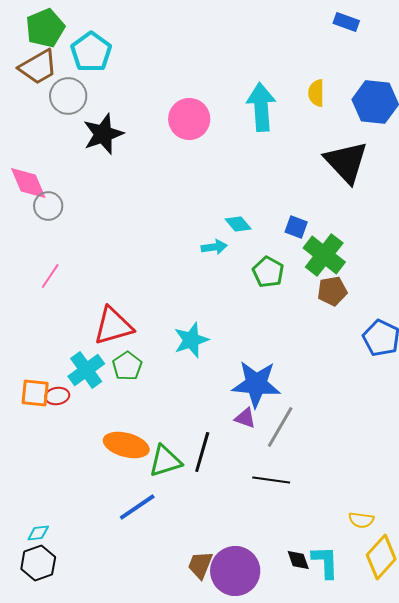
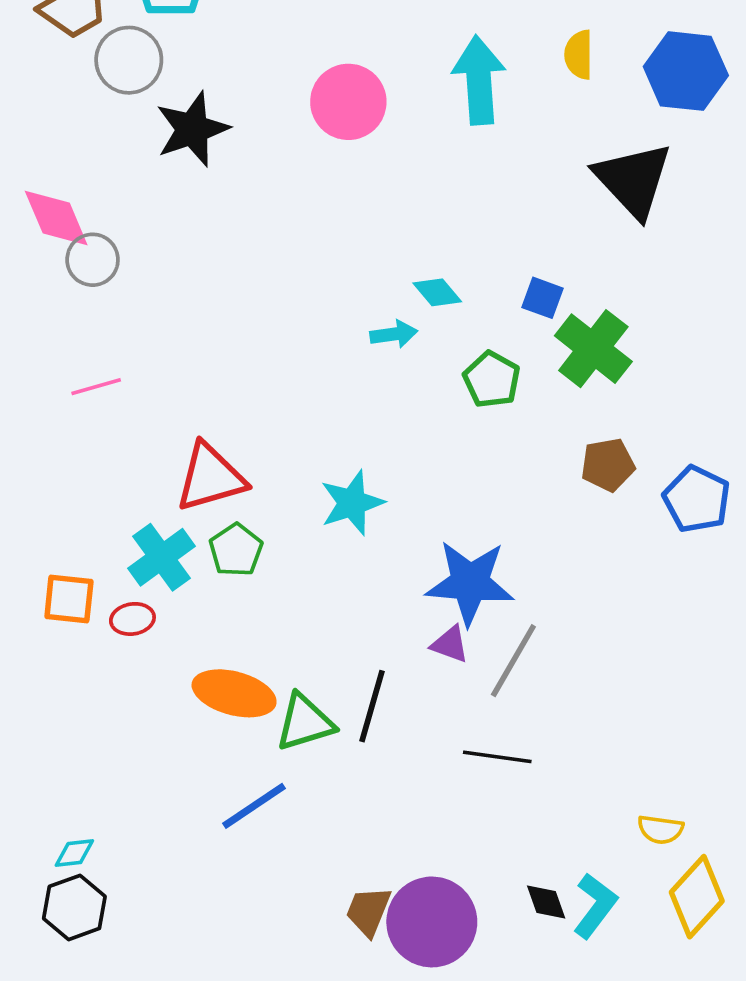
pink line: (50, 276) -> (96, 387), turned 40
brown pentagon: (332, 291) -> (608, 465), moved
red ellipse: (57, 396) -> (132, 619), moved
cyan L-shape: (325, 562) -> (595, 906), turned 39

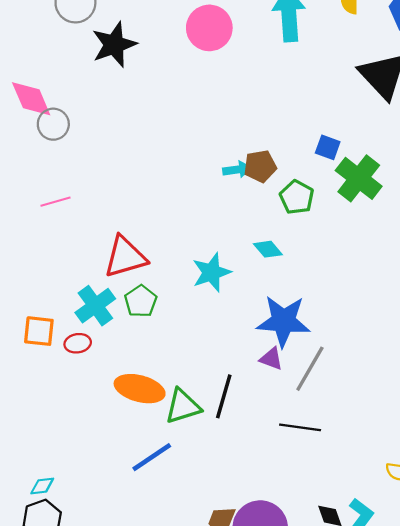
cyan diamond: (437, 292) -> (268, 249), moved
brown pentagon: (608, 465) -> (260, 166), moved

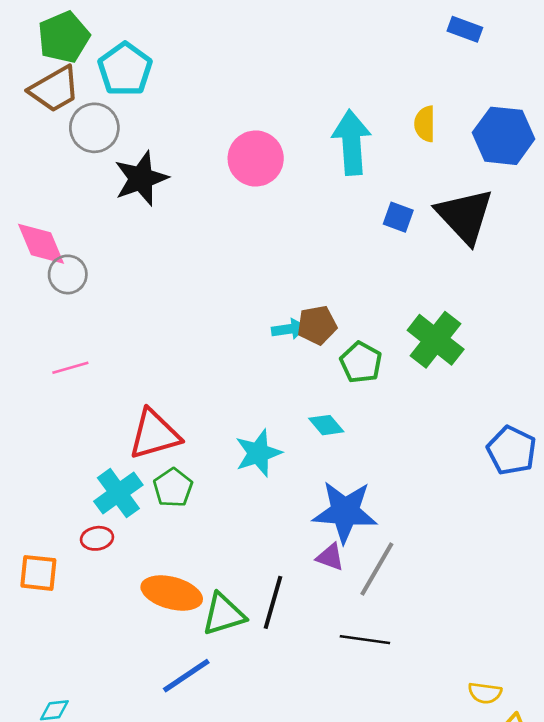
blue square: (328, 147) -> (398, 217), moved
orange square: (39, 331) -> (38, 573), moved

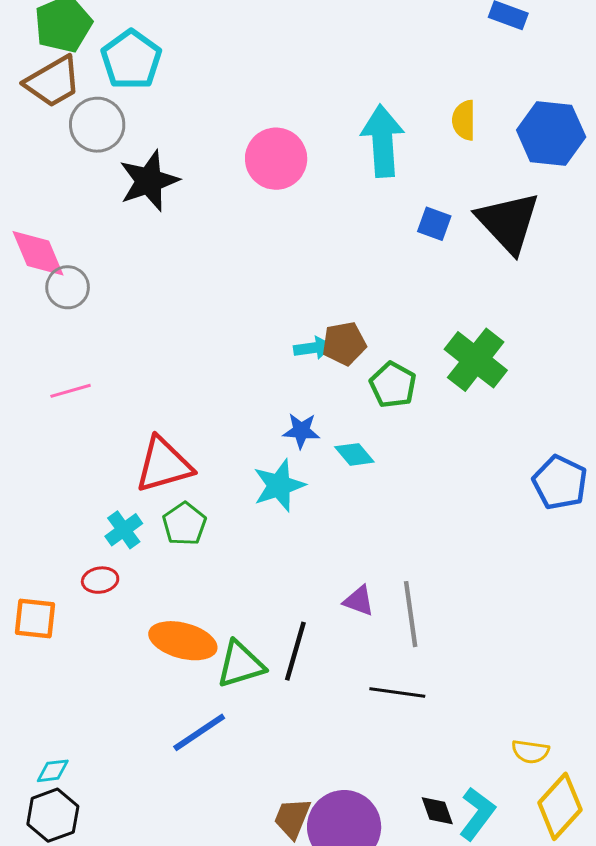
cyan cross: (118, 493) -> (124, 530), size x0.7
blue star: (345, 512) -> (301, 431), moved, size x0.5
gray line: (377, 569) -> (411, 614), turned -38

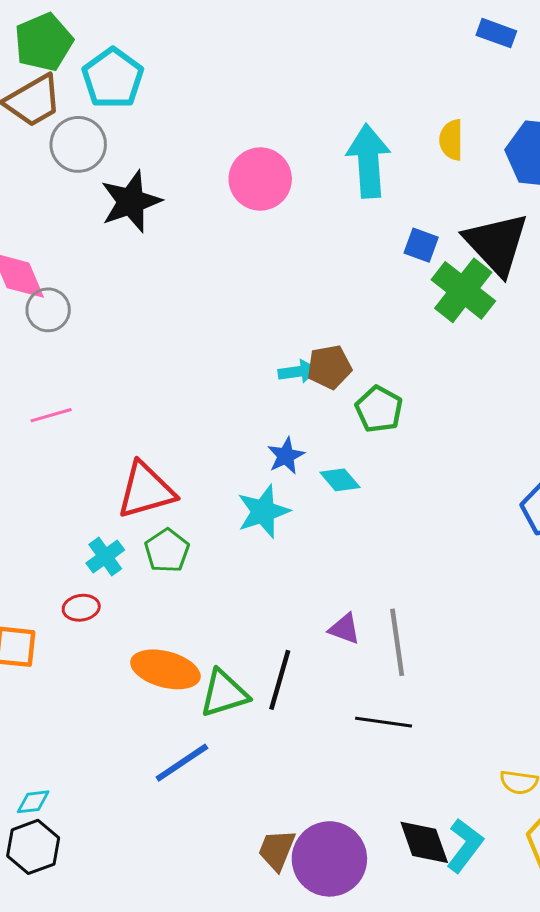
green cross: (476, 360) -> (463, 290), moved
blue star: (301, 431) -> (286, 456), turned -30
black diamond: (437, 811) -> (424, 842), size x1.5

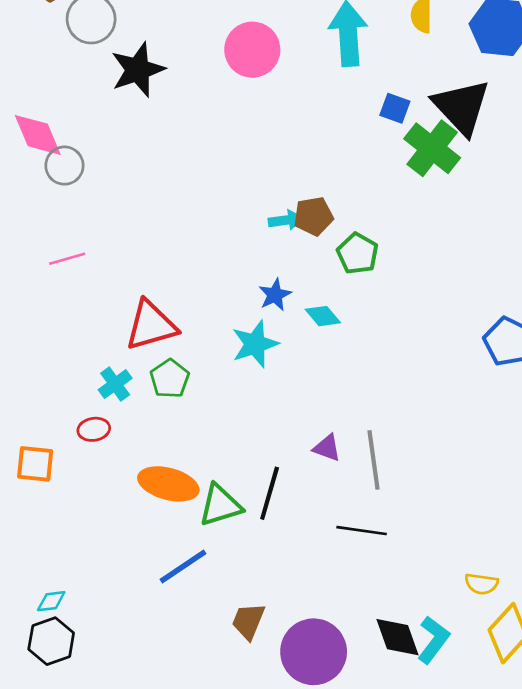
brown trapezoid: (277, 850) -> (248, 621), moved

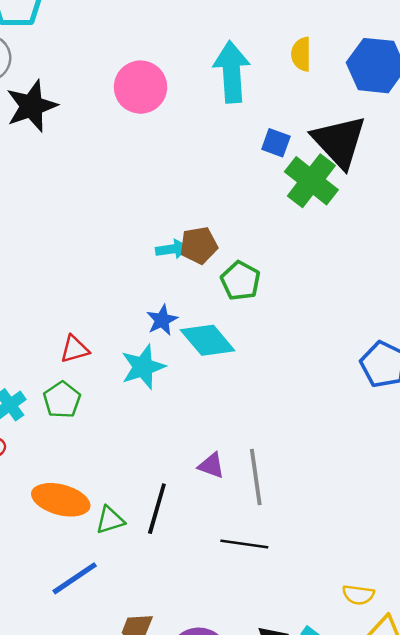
cyan diamond: (323, 316) -> (208, 340), size x1.6
red triangle: (151, 325) -> (75, 349), moved, size x0.6
green triangle: (220, 505) -> (110, 520), size x0.7

